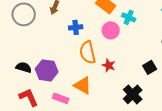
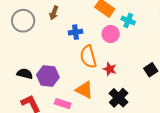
black cross: (133, 94) -> (119, 98), moved

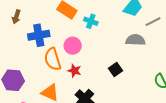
blue cross: (75, 32) -> (39, 35), size x1.5
pink circle: (111, 34) -> (73, 46), moved

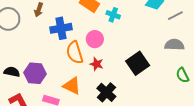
gray semicircle: (135, 40) -> (174, 45), moved
black square: (116, 70) -> (138, 63), size x1.6

